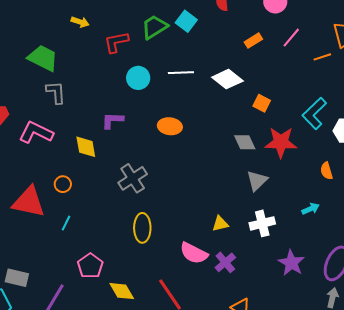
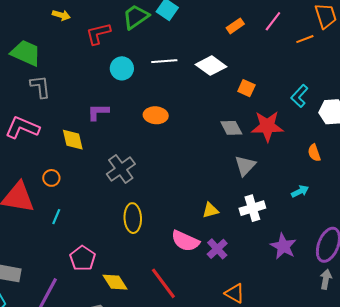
cyan L-shape: (314, 113) -> (299, 96), size x0.7

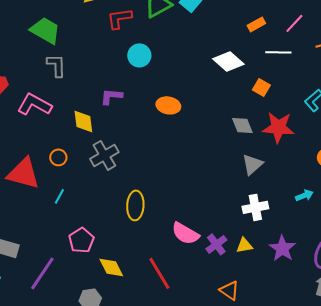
white line: (164, 61) -> (278, 52), moved
gray cross: (121, 169) -> (104, 155), moved
yellow triangle: (210, 210) -> (244, 245), moved

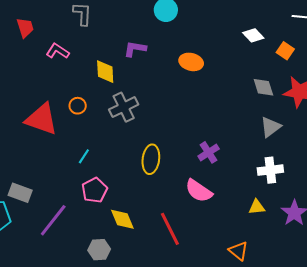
white diamond: (228, 61) -> (253, 35), moved, size x0.7
pink L-shape: (34, 104) -> (58, 51), size x0.7
cyan line: (59, 196) -> (84, 156), moved
purple cross: (216, 244) -> (209, 152), moved

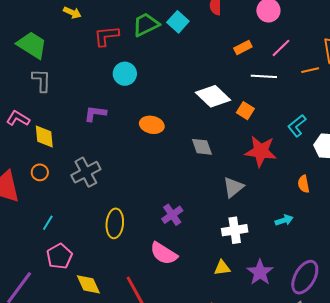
white diamond: (253, 35) -> (213, 96), size x1.6
yellow diamond: (105, 72) -> (44, 137), moved
gray diamond: (263, 87) -> (202, 147), moved

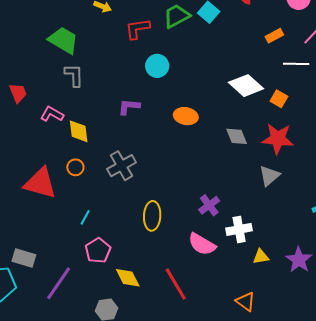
red star: (261, 151) -> (278, 139), moved
white cross: (235, 230) -> (239, 229), moved

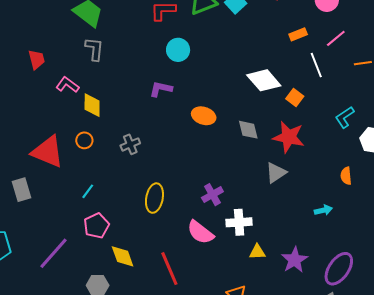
white line: (296, 64) -> (316, 65), turned 60
purple L-shape: (129, 107) -> (161, 89), moved
orange ellipse: (186, 116) -> (204, 116), moved
gray cross: (121, 166) -> (130, 144), size x0.7
gray rectangle: (24, 258) -> (21, 190), moved, turned 50

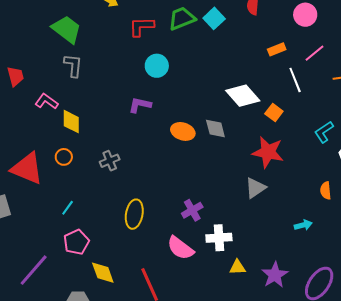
gray diamond: (248, 130) -> (215, 128), moved

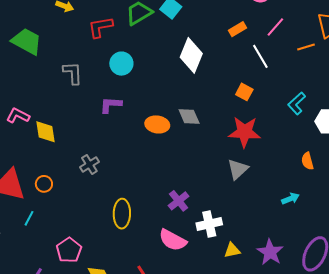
gray L-shape: (73, 65) -> (73, 73), moved
white diamond: (243, 96) -> (191, 55), moved, turned 72
orange circle: (64, 157) -> (44, 184), moved
cyan line: (68, 208) -> (29, 218), moved

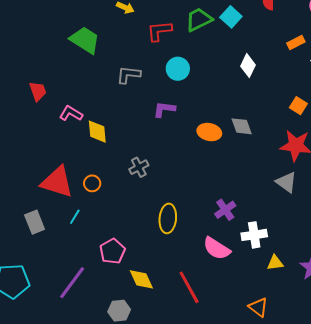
white diamond: (191, 55) -> (248, 66), size x0.7
gray L-shape: (73, 73) -> (129, 75), turned -85
gray triangle: (238, 169) -> (286, 182), turned -45

